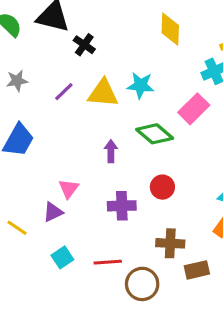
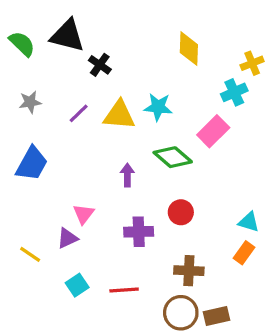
brown rectangle: (197, 270) -> (216, 316), moved
brown circle: (142, 284) -> (181, 313), moved

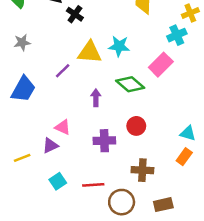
purple line: (79, 113) -> (63, 71), moved
pink triangle: (84, 214) -> (63, 127), turned -42
yellow line: (30, 254) -> (22, 158), turned -56
brown circle: (181, 313) -> (122, 202), moved

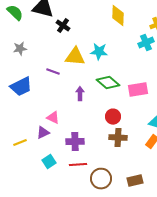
pink rectangle: (161, 65) -> (138, 90), moved, turned 36
purple line: (63, 71) -> (53, 72), turned 64
blue trapezoid: (23, 89) -> (21, 87), turned 35
purple cross: (104, 141) -> (75, 142), moved
brown cross: (142, 170) -> (118, 138), moved

